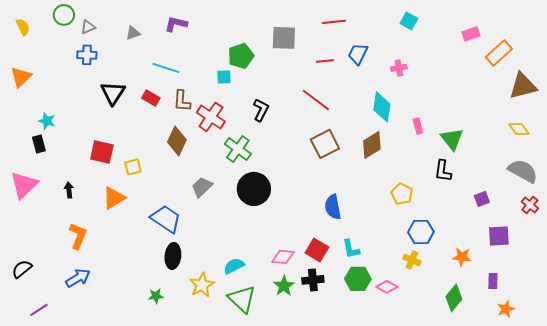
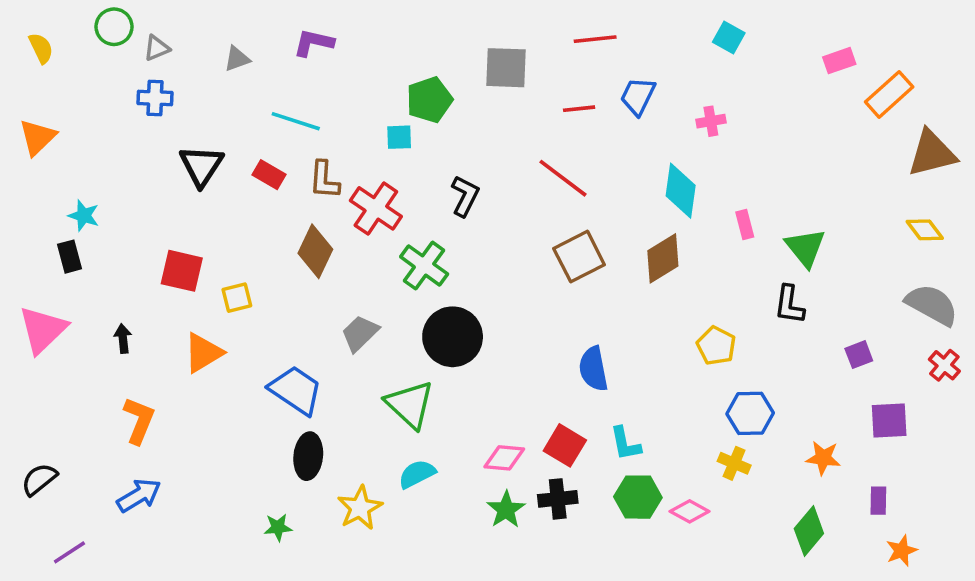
green triangle: (242, 299) -> (410, 404), moved

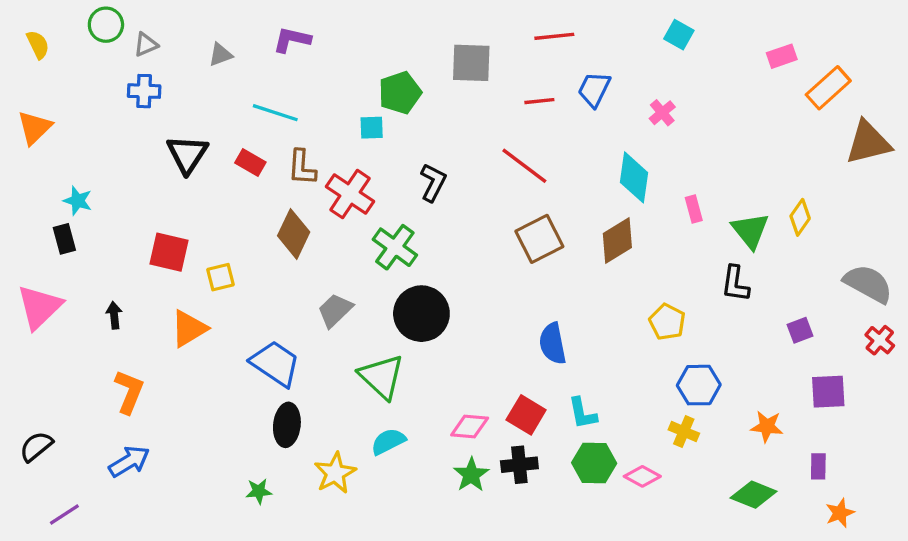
pink cross: (711, 121) -> (662, 113), turned -30
yellow diamond: (925, 230) -> (800, 217), moved, turned 72
green diamond: (809, 531) -> (754, 495), turned 72

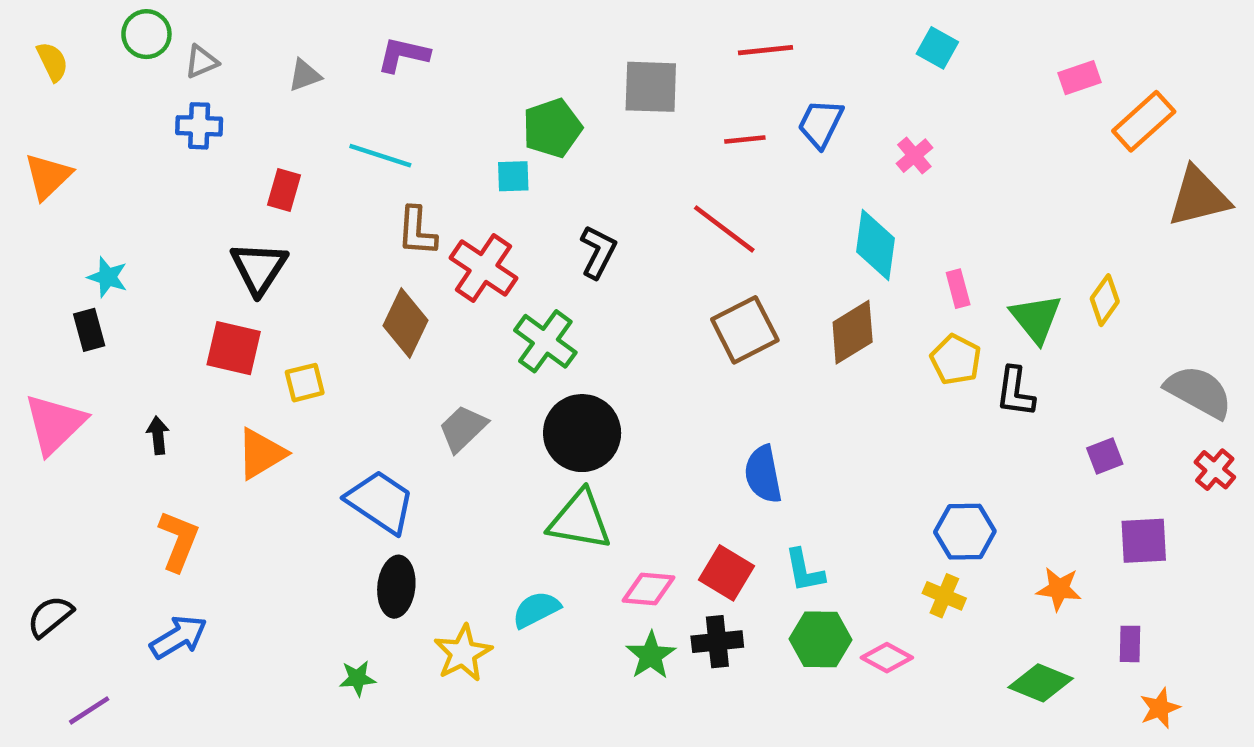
black triangle: (187, 154) -> (259, 268), moved
red rectangle: (250, 162) -> (284, 190), moved, turned 76
yellow pentagon: (667, 322) -> (956, 360), moved
green triangle: (382, 377) -> (580, 520), moved, turned -33

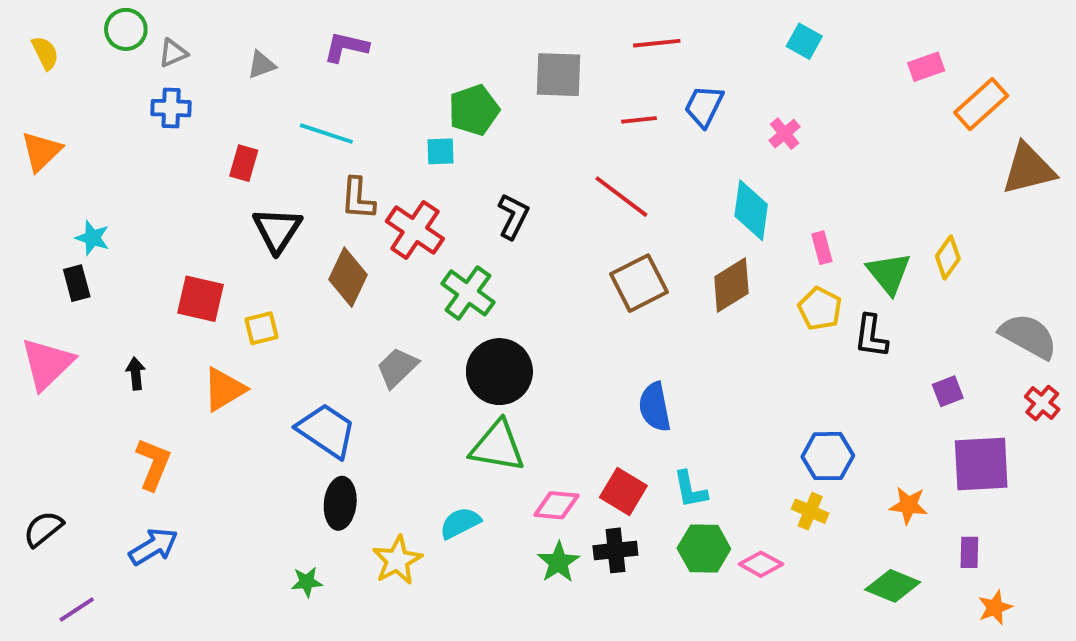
black triangle: (259, 268) -> (277, 230), moved
purple square: (1144, 541) -> (981, 464), size x1.4

